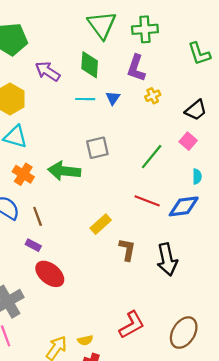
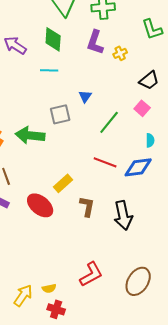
yellow cross: (153, 96) -> (120, 53), moved
blue triangle: (113, 98) -> (85, 96), moved
red ellipse: (50, 274) -> (40, 205), moved

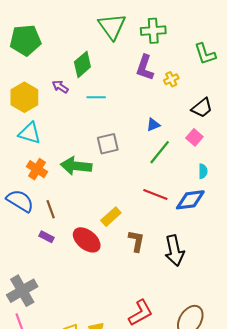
green diamond: (53, 39) -> (82, 64), moved, turned 45
purple arrow: (15, 45) -> (60, 87), moved, size x0.7
blue triangle: (85, 96) -> (153, 125), moved, turned 32

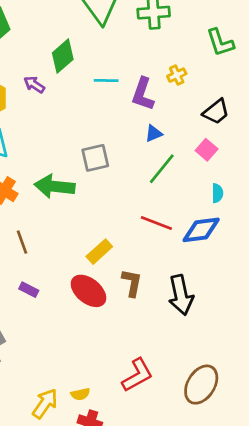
purple L-shape: (145, 68) -> (143, 94), moved
cyan line: (96, 97) -> (106, 80), moved
purple rectangle: (47, 237) -> (29, 290), moved
red ellipse: (87, 240) -> (88, 291), moved

